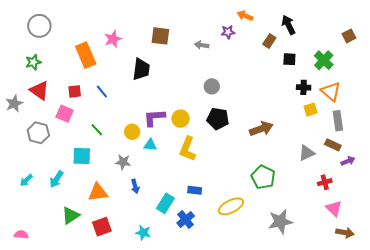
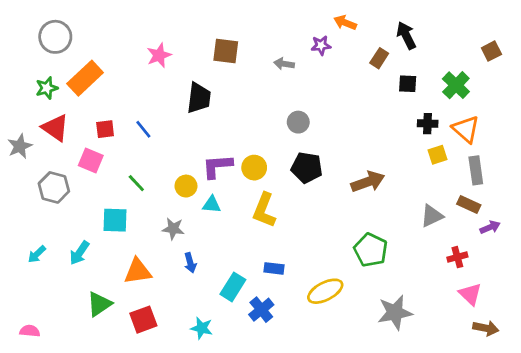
orange rectangle: (86, 55) -> (85, 78), moved, turned 70

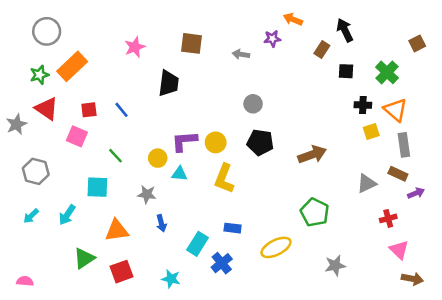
gray hexagon: (54, 187) -> (36, 171), moved
gray star: (395, 312) -> (335, 266), size x0.7

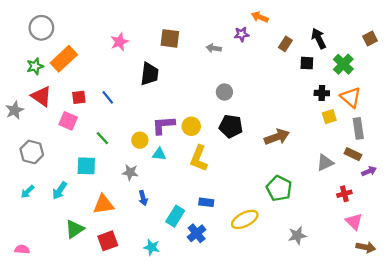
black arrow: (345, 30) -> (319, 38), moved

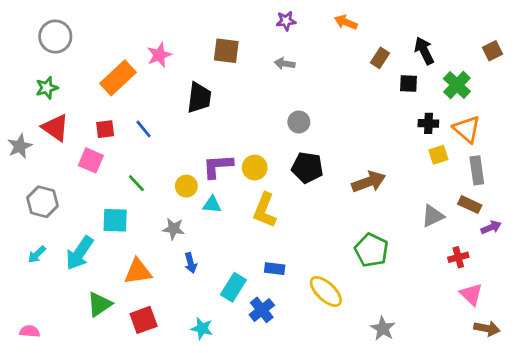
purple star: (242, 34) -> (286, 21), moved
orange rectangle: (64, 59) -> (118, 78), moved
cyan arrow: (60, 191) -> (80, 253), size x1.4
yellow ellipse: (245, 219) -> (326, 291), turned 70
gray star: (297, 235) -> (383, 328), moved, turned -30

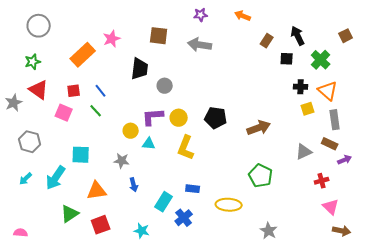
gray arrow: (285, 64) -> (200, 45), size x1.6
gray circle: (299, 122) -> (165, 86), moved
green line: (136, 183) -> (96, 111), moved
yellow ellipse: (326, 291) -> (229, 205), turned -40

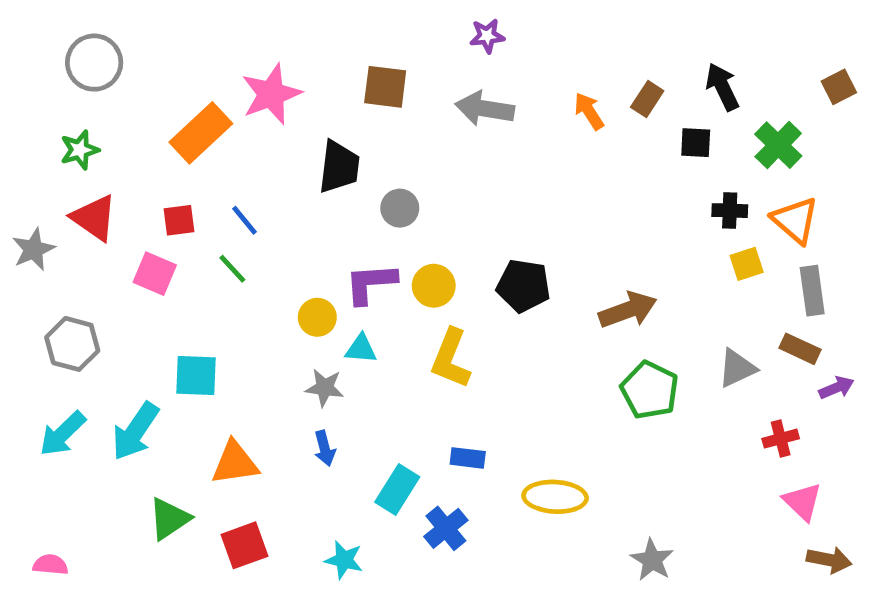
orange arrow: (243, 16) -> (589, 111), moved, turned 35
pink star: (112, 39) -> (271, 94), size x1.4
gray star: (122, 161) -> (325, 388), moved
green pentagon: (261, 176) -> (650, 390), moved
cyan arrow: (26, 179) -> (63, 434), size x1.5

